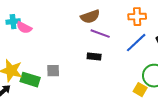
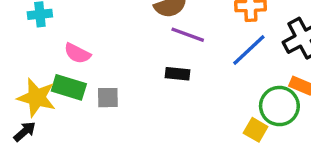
pink semicircle: (24, 28) -> (77, 53), moved
green rectangle: (30, 80) -> (69, 87), moved

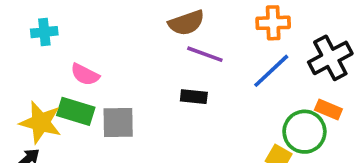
gray square: (108, 98) -> (118, 122), size x1.4

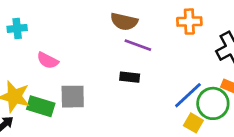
brown semicircle: (186, 23) -> (124, 22), turned 32
blue line: (271, 71) -> (188, 95), moved
green rectangle: (76, 111) -> (41, 106), moved

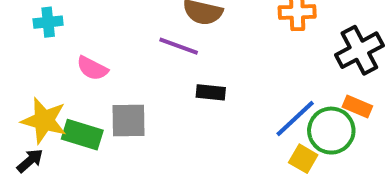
purple line: (138, 45) -> (179, 46), moved

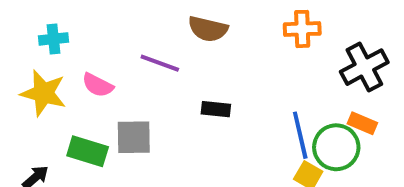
purple line: (179, 46) -> (160, 63), moved
blue line: (295, 119) -> (300, 135), turned -60
yellow star: (44, 121) -> (43, 93), moved

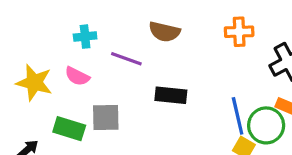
cyan cross: (54, 39) -> (85, 37), moved
black rectangle: (216, 109) -> (171, 95), size x1.4

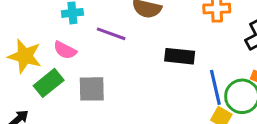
black rectangle: (171, 95) -> (180, 56), moved
green rectangle: (69, 129) -> (49, 83), moved, turned -56

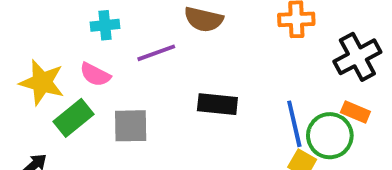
purple line: (111, 34) -> (156, 53), turned -40
black rectangle: (180, 56) -> (217, 104), moved

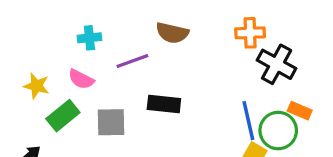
black cross: (357, 57) -> (277, 64), moved, turned -33
yellow star: (42, 82) -> (36, 86), size x0.7
black rectangle: (217, 104) -> (164, 104), moved

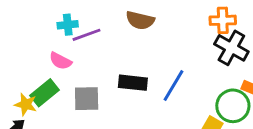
orange cross: (250, 33) -> (223, 20), moved
purple line: (132, 61) -> (87, 35), moved
yellow star: (36, 86) -> (26, 104), moved
blue line: (248, 121) -> (173, 86), moved, turned 44

